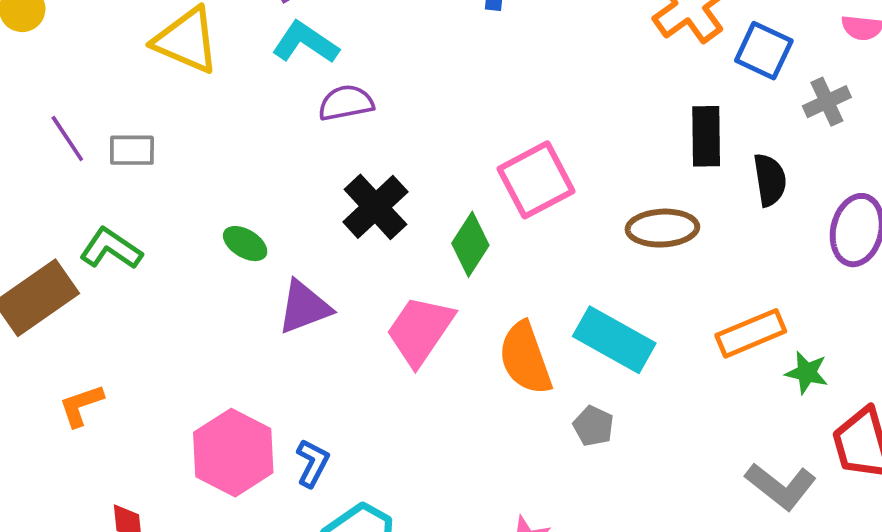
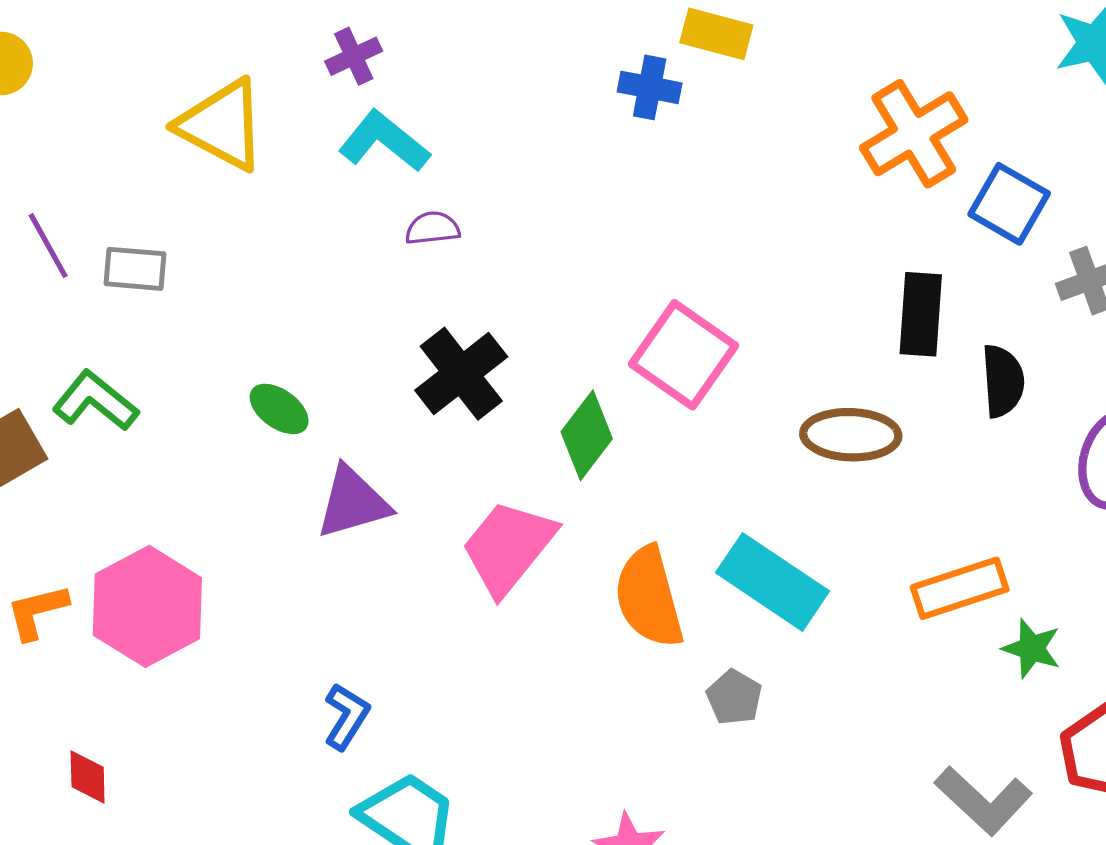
purple semicircle: (346, 103) -> (433, 228), size x0.7
pink square: (536, 180) -> (683, 355), turned -32
pink hexagon: (233, 453) -> (147, 606), moved

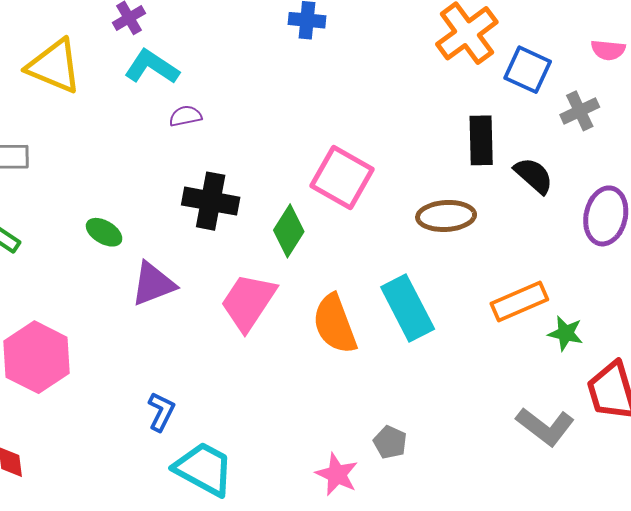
black cross: (461, 374) -> (211, 201), turned -36
black semicircle: (1003, 381) -> (534, 176), turned -39
cyan rectangle: (772, 582) -> (408, 308), turned 34
gray pentagon: (734, 697) -> (390, 442), moved

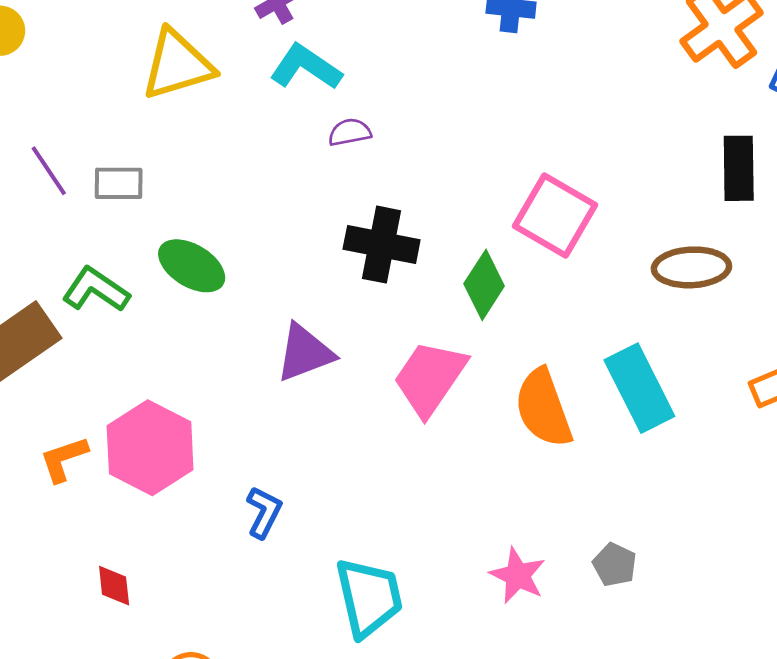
yellow triangle: (54, 66) -> (177, 65), turned -40
green ellipse: (104, 232) -> (192, 266), moved, size x1.4
blue L-shape: (161, 412) -> (264, 512), moved
cyan trapezoid: (204, 469) -> (369, 597), turned 48
pink star: (337, 474) -> (518, 576), moved

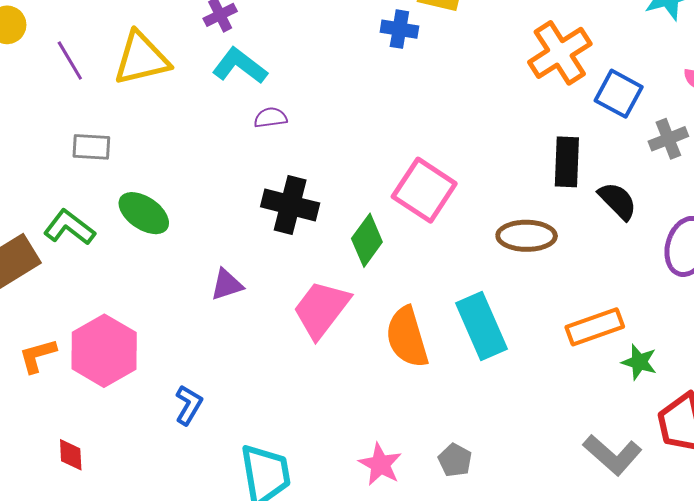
purple line: (49, 171) -> (70, 61), moved
purple triangle: (305, 353) -> (227, 285), size x0.7

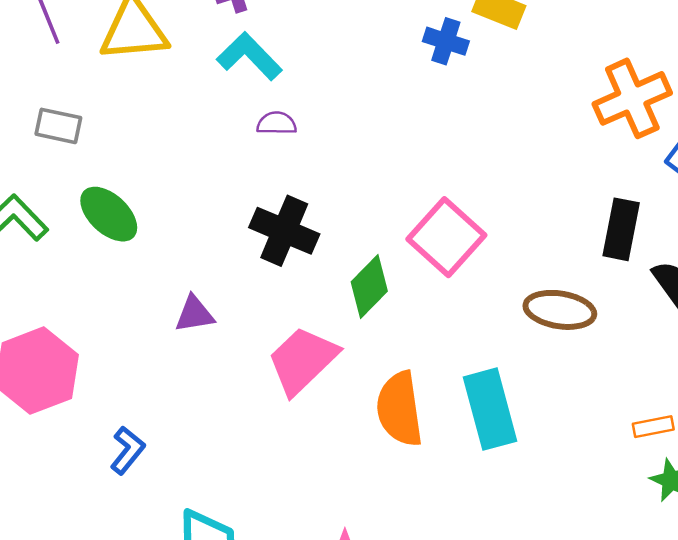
orange rectangle: (595, 327) -> (653, 427), moved, size x0.6

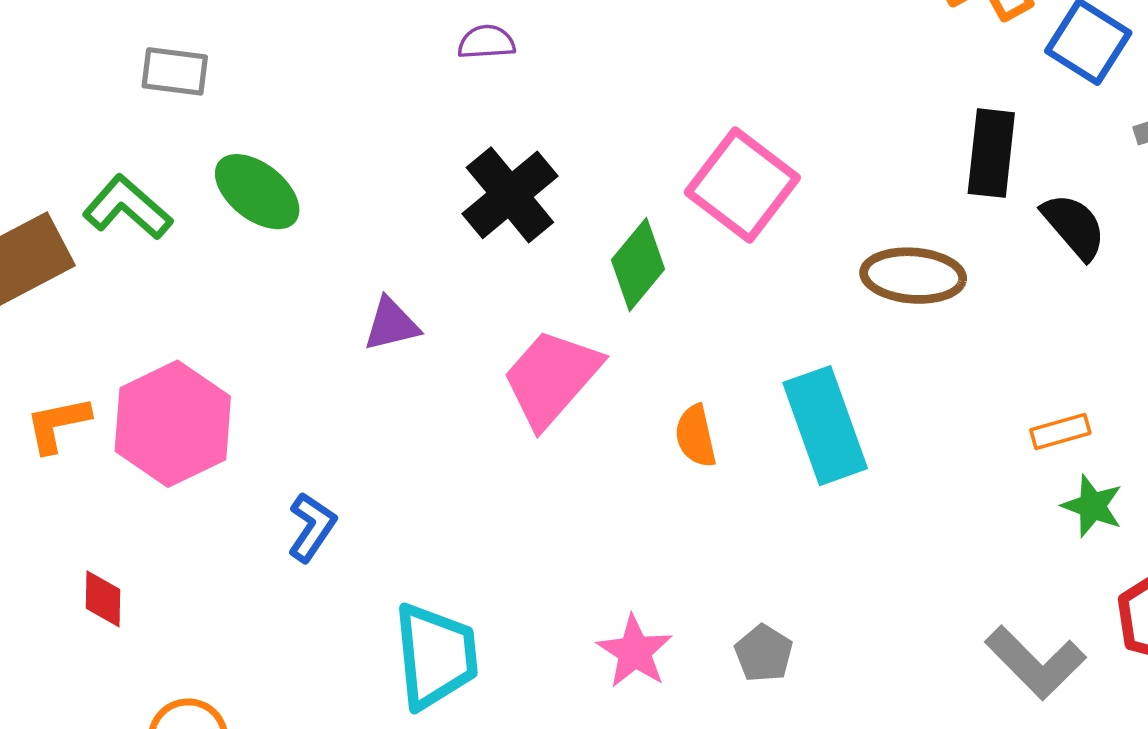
black cross: (284, 231) -> (510, 195), turned 32
orange semicircle: (400, 409) -> (696, 436), size x0.6

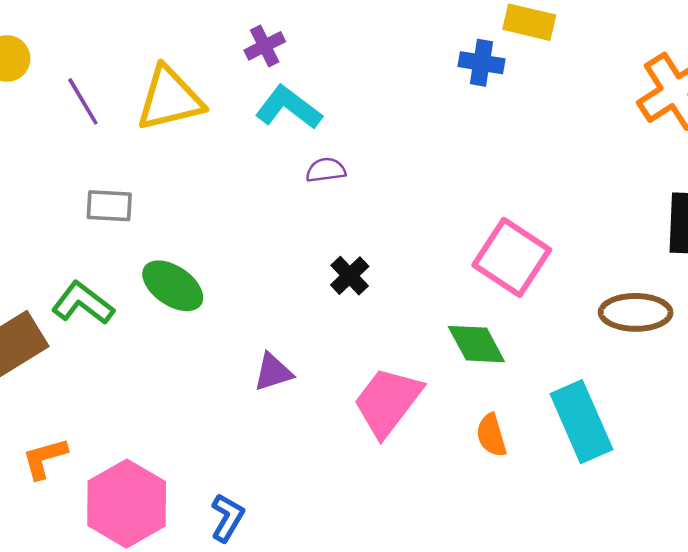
black cross: (510, 195) -> (350, 276), size x0.6
green diamond: (638, 265) -> (476, 344), moved, turned -64
pink hexagon: (173, 424) -> (127, 504), moved

